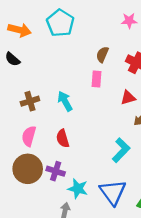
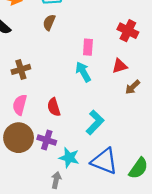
brown semicircle: (102, 55) -> (49, 22), moved
cyan arrow: (65, 101) -> (83, 72), moved
cyan L-shape: (121, 150) -> (95, 122), moved
blue triangle: (113, 192) -> (104, 161), turned -32

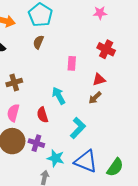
cyan arrow: (83, 72) -> (59, 96), moved
brown arrow: (133, 87) -> (95, 98), moved

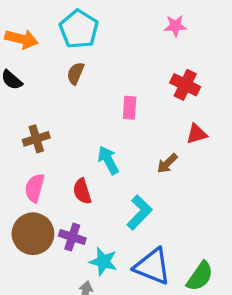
red triangle: (99, 79) -> (197, 134), moved

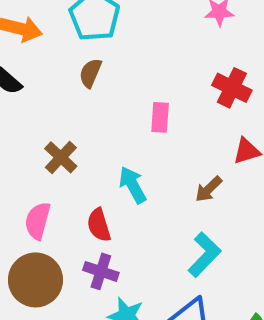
brown cross: (36, 139) -> (61, 157), moved, turned -30
cyan L-shape: (139, 212) -> (204, 255), moved
purple cross: (72, 237) -> (101, 271), moved

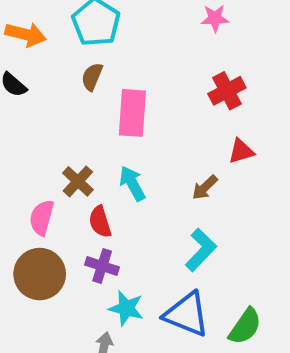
red cross: (232, 88) -> (227, 91), turned 36
pink rectangle: (160, 117) -> (132, 113), moved, size x1.6
brown cross: (61, 157) -> (78, 181), moved

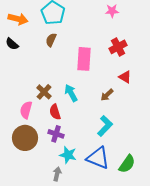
pink rectangle: (132, 113) -> (84, 59), moved
red triangle: (241, 151) -> (125, 77), turned 48

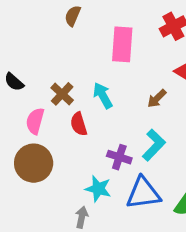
black semicircle: (12, 44) -> (14, 82), moved
purple cross: (56, 134) -> (119, 157), moved
blue triangle: (98, 158) -> (143, 193), turned -30

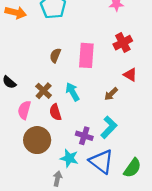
brown semicircle: (73, 16) -> (55, 55), moved
brown circle: (34, 163) -> (37, 140), moved
blue triangle: (143, 193) -> (101, 161), turned 45

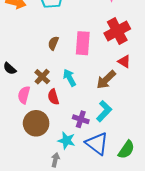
red cross: (123, 43) -> (117, 31), size x1.4
brown arrow: (111, 94) -> (106, 80), size x1.5

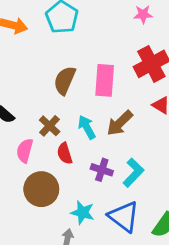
brown semicircle: (53, 43) -> (65, 80), size x1.5
brown arrow: (106, 80) -> (120, 123), moved
purple cross: (81, 119) -> (102, 170), moved

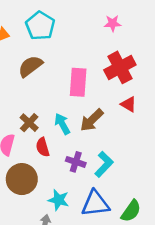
brown semicircle: (65, 80) -> (30, 66), moved, turned 30
blue triangle: (124, 217) -> (95, 204), turned -44

